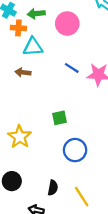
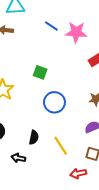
green square: (59, 118) -> (40, 72), turned 32

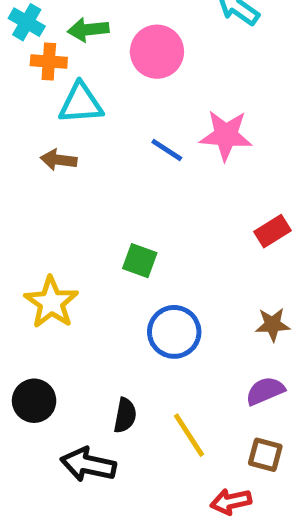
pink star: (76, 32) -> (226, 135), moved
black arrow: (18, 158) -> (88, 465), size x1.5

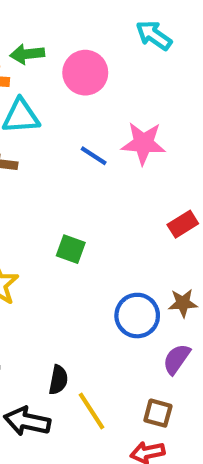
blue circle: (174, 332) -> (137, 316), moved
purple semicircle: (265, 391) -> (177, 359), turned -32
yellow line: (189, 435) -> (92, 411), moved
brown square: (265, 455) -> (158, 413), moved

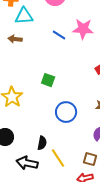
blue circle: (137, 316) -> (66, 112), moved

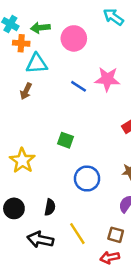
brown arrow: (15, 39) -> (26, 91), turned -72
black semicircle: (42, 143) -> (50, 207), moved

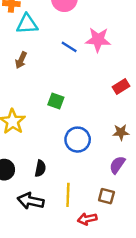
brown arrow: (26, 91) -> (21, 60), moved
yellow line: (77, 234) -> (68, 195), turned 35
red arrow: (110, 258) -> (87, 219), moved

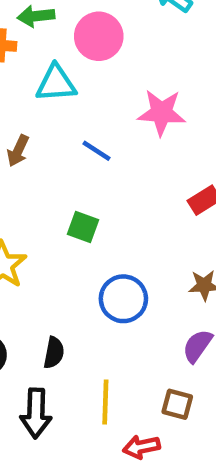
cyan triangle: (27, 24) -> (56, 83), moved
blue line: (69, 47) -> (96, 151), moved
black arrow: (31, 201) -> (36, 413), turned -100

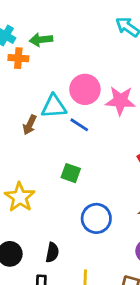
pink circle: (99, 36) -> (85, 89), moved
cyan triangle: (56, 83) -> (54, 106), moved

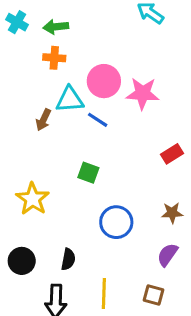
orange cross: (18, 58) -> (54, 58), moved

